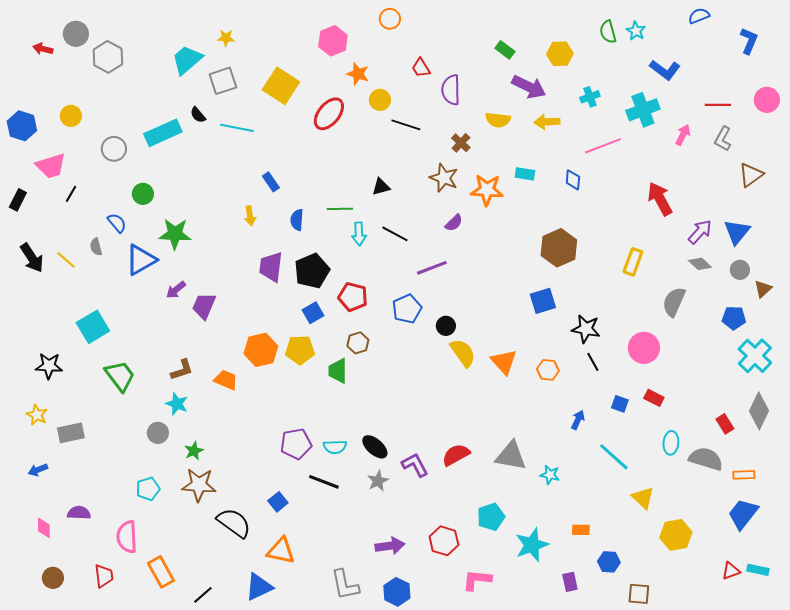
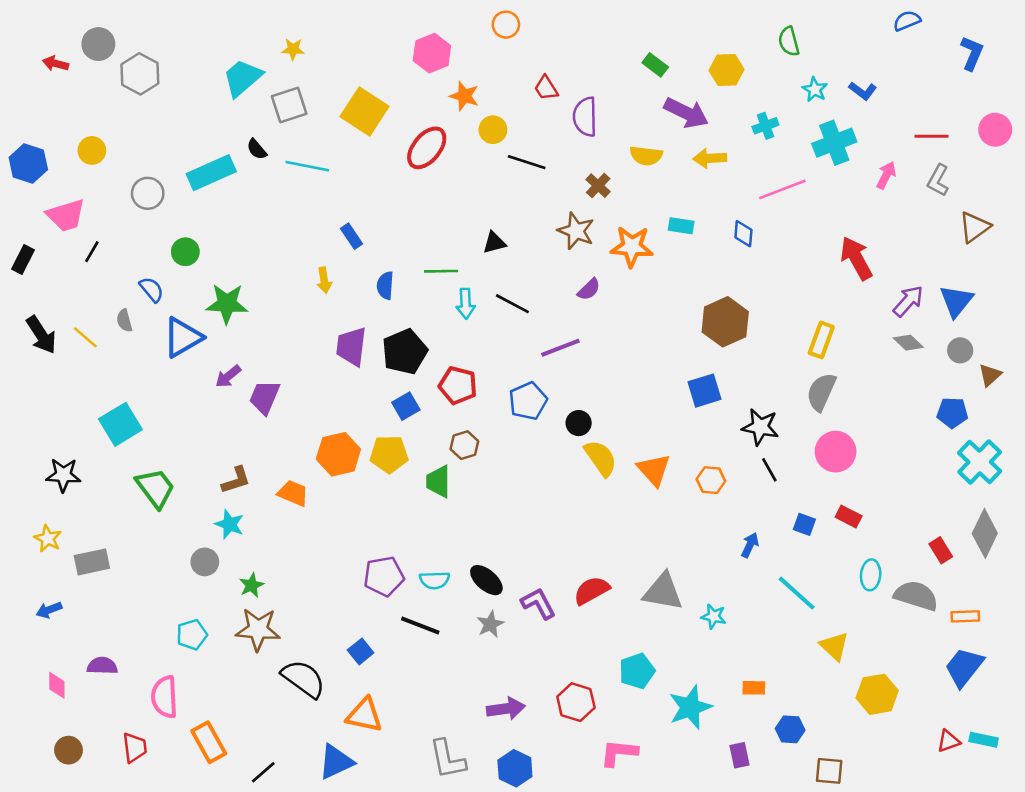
cyan star: (636, 31) -> (815, 89), moved
blue L-shape: (665, 70) -> (863, 91), size x0.7
gray semicircle: (674, 302) -> (821, 392), moved

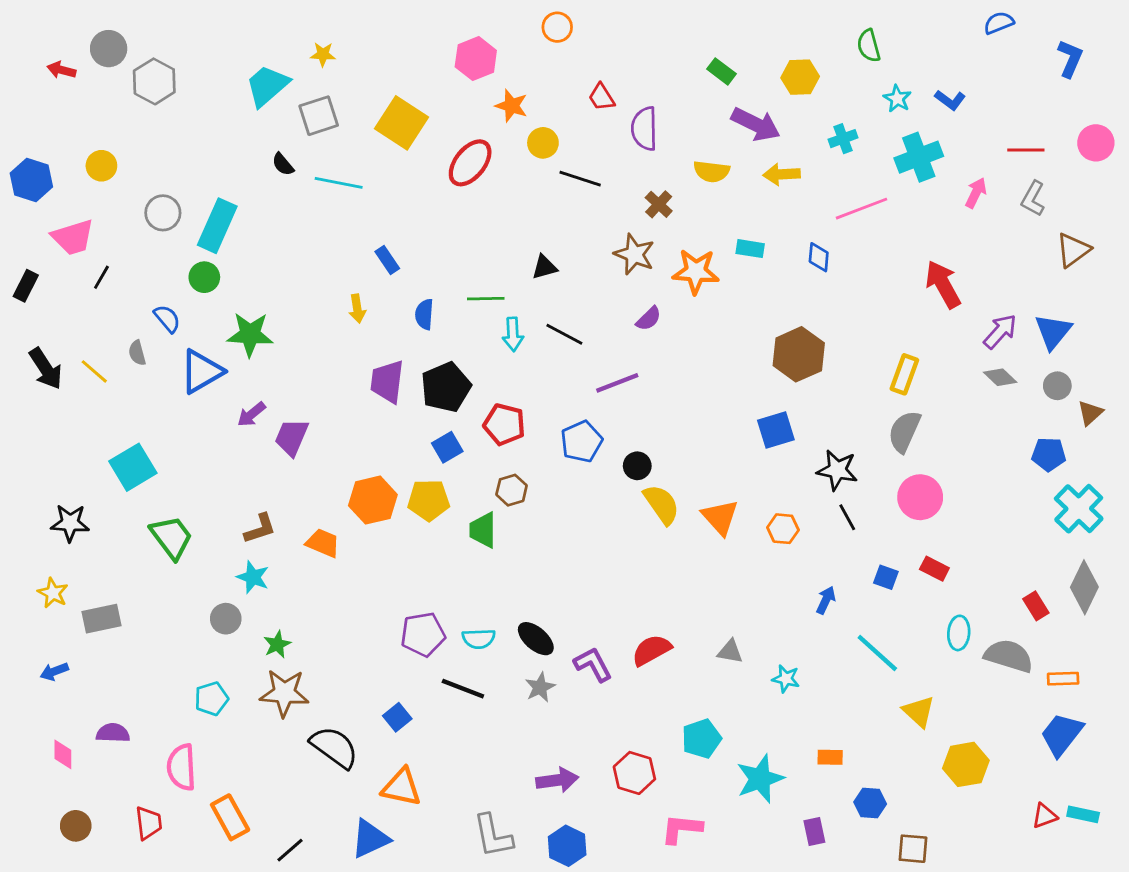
cyan rectangle: (211, 173) -> (217, 226), moved, turned -42
gray triangle: (663, 592) -> (730, 652), size x0.6

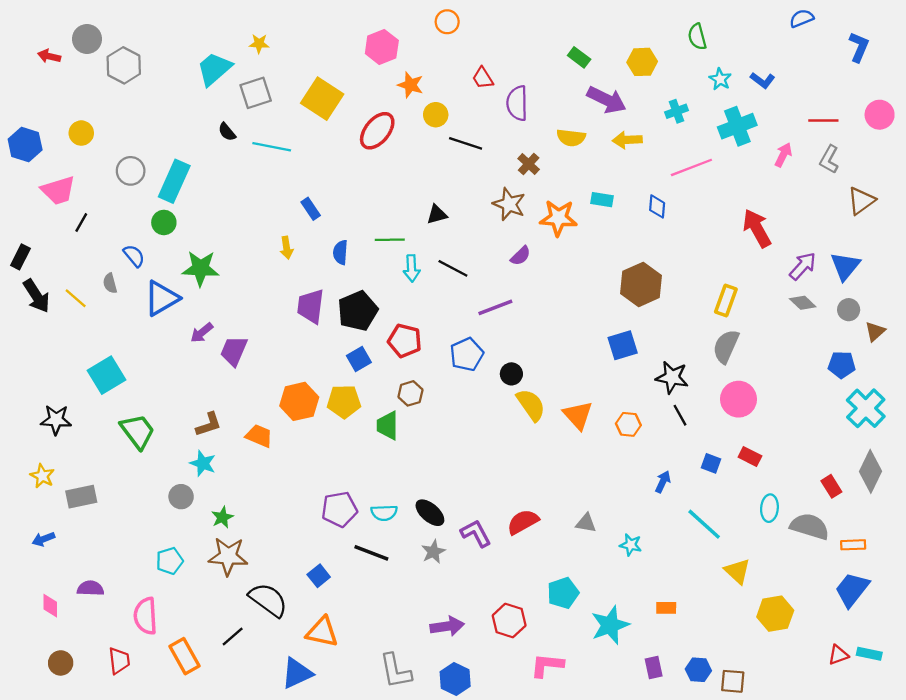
black rectangle: (26, 286) -> (20, 257), moved
blue hexagon: (870, 803) -> (698, 670), moved
black line: (290, 850) -> (233, 637), moved

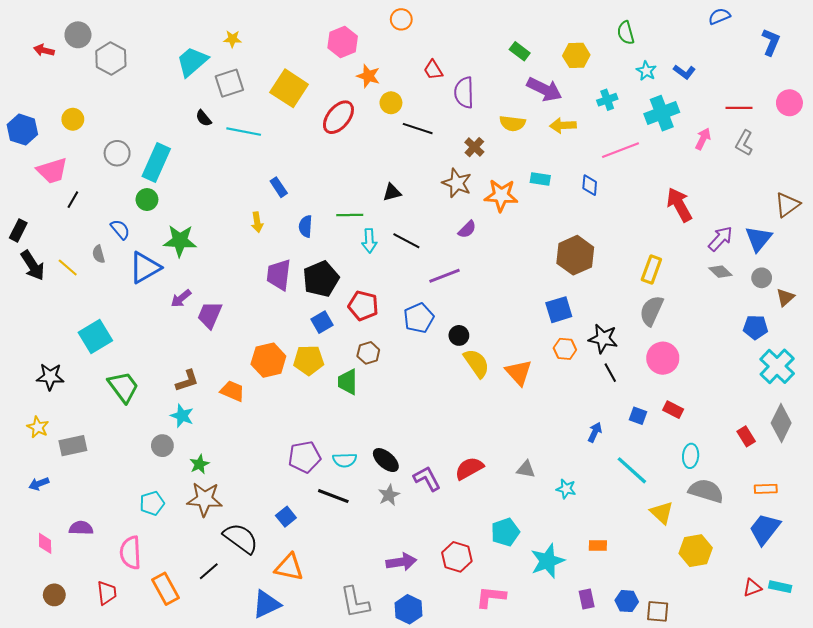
brown triangle: (861, 201) -> (787, 205), moved
orange hexagon: (628, 424) -> (565, 349), moved
gray semicircle: (810, 526) -> (706, 491), moved

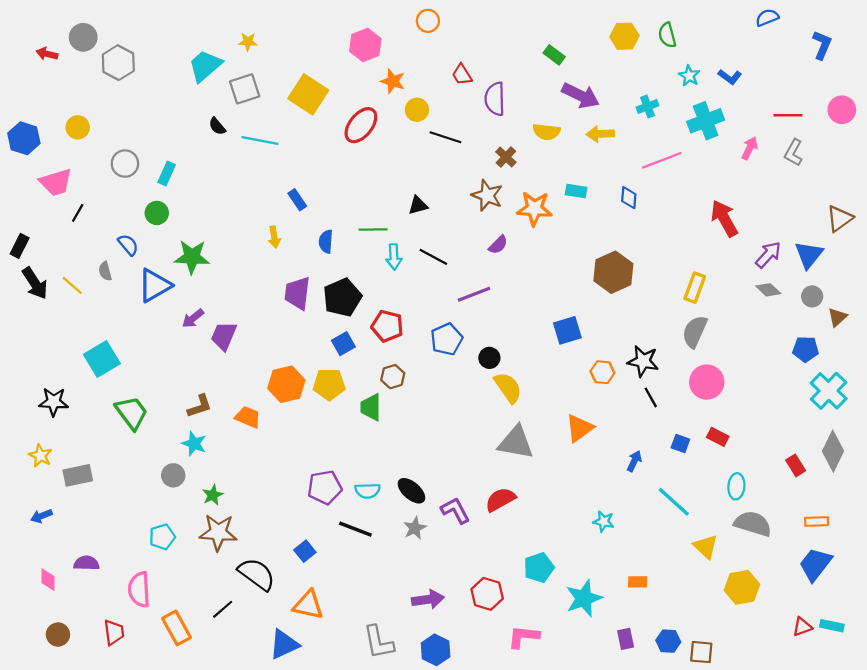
yellow hexagon: (576, 55) -> (624, 36), moved
cyan rectangle: (156, 162) -> (167, 173), size x0.6
blue square: (559, 310) -> (567, 330), moved
orange triangle: (519, 373) -> (579, 428), moved, turned 36
gray triangle: (526, 469) -> (516, 442), moved, size x1.8

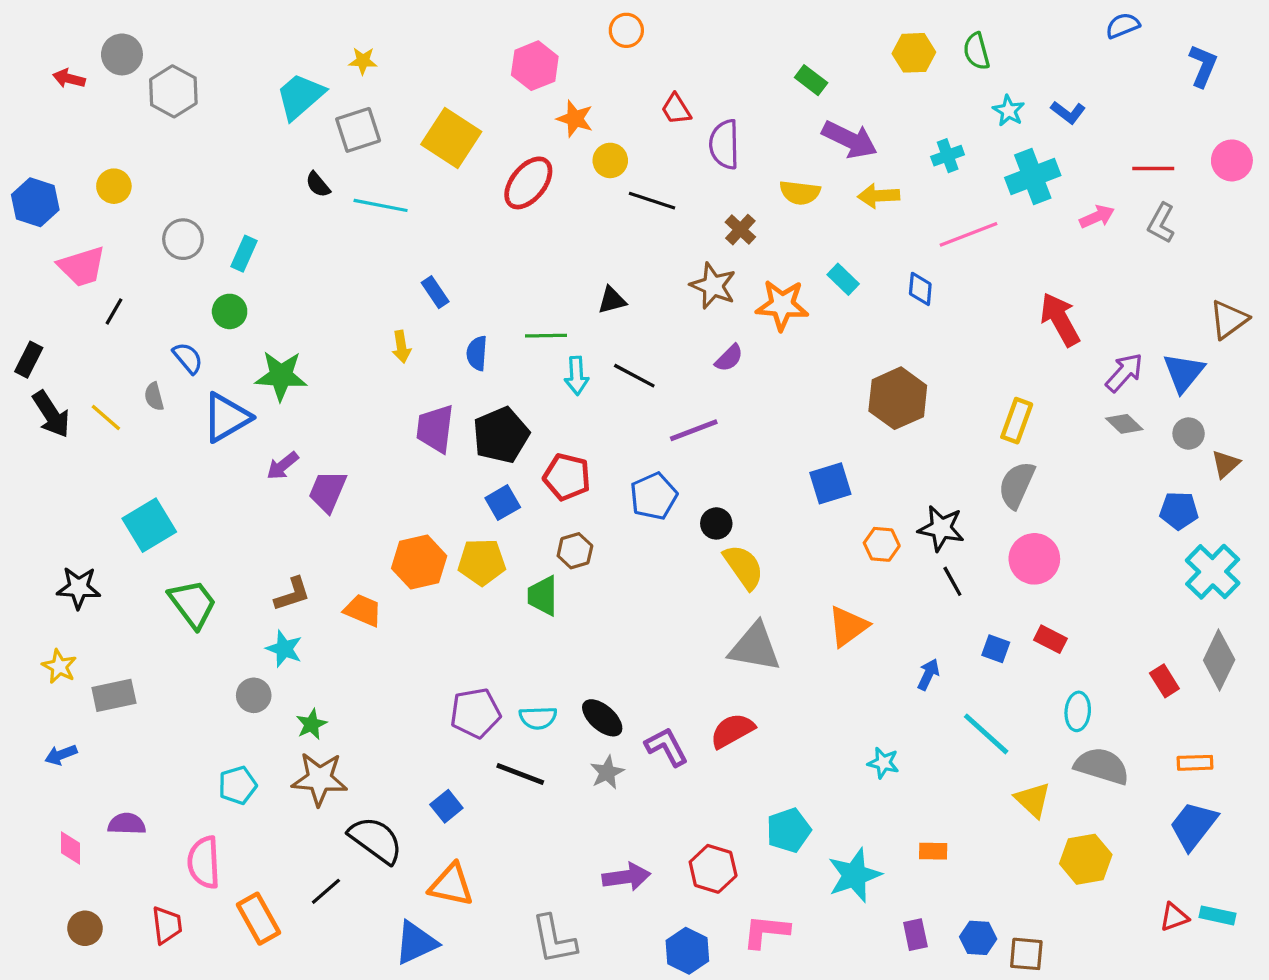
pink arrow: (750, 148) -> (1097, 217), turned 40
cyan rectangle: (576, 191) -> (843, 279), turned 35
blue hexagon: (436, 650) -> (687, 951), moved

